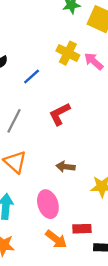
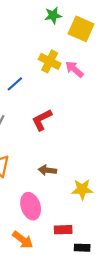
orange arrow: (56, 239) -> (23, 240), moved

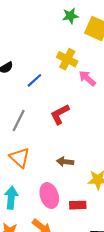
pink arrow: (74, 69) -> (87, 78), moved
red rectangle: (63, 230) -> (78, 205), moved

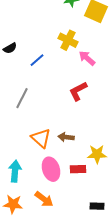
red L-shape: (60, 114) -> (78, 91), moved
orange triangle: (20, 157) -> (41, 138), moved
red rectangle: (78, 205) -> (78, 169), moved

